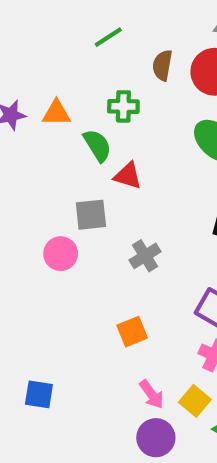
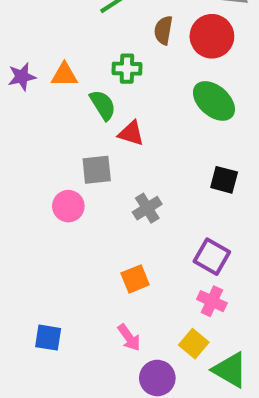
pink arrow: (152, 394) -> (129, 338), moved

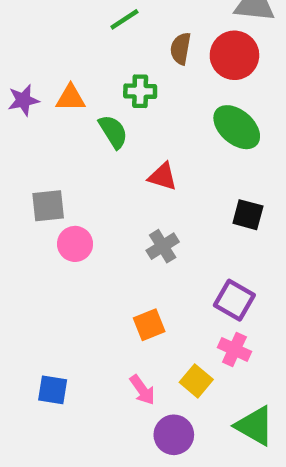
red triangle: (131, 133) -> (163, 177), moved
gray square: (97, 170) -> (48, 206), moved
yellow square: (194, 344) -> (196, 381), moved

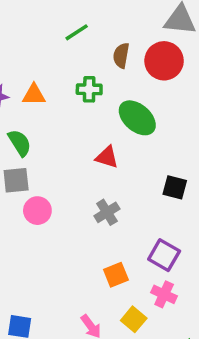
green ellipse: (237, 127) -> (137, 118), moved
green semicircle: (113, 132) -> (20, 143), moved
orange square: (149, 325) -> (116, 275), moved

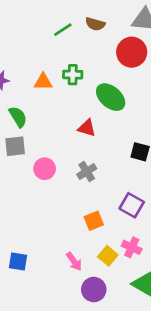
brown semicircle: (121, 55) -> (95, 24), moved, turned -84
orange triangle: (34, 95) -> (43, 82), moved
pink circle: (37, 211) -> (45, 169), moved
pink cross: (164, 294) -> (132, 247), moved

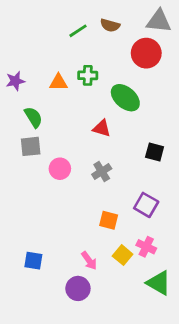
orange square: (94, 221) -> (109, 220), turned 36
purple circle: (94, 290) -> (78, 288), moved

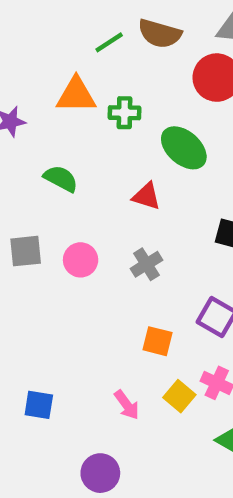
brown semicircle: (110, 25) -> (160, 34), size x1.4
orange triangle: (58, 82) -> (76, 95), moved, size x1.4
green semicircle: (33, 117) -> (61, 179), moved, turned -30
gray square: (31, 146) -> (26, 251), moved
purple circle: (78, 288) -> (100, 473), moved

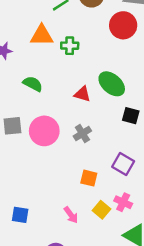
green ellipse: (184, 148) -> (112, 84), moved
pink circle: (81, 260) -> (44, 131), size x1.5

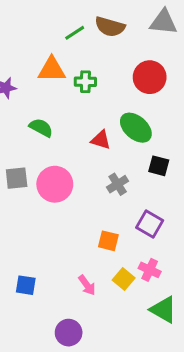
red circle: (123, 25) -> (150, 77), moved
gray cross: (82, 133) -> (118, 184), moved

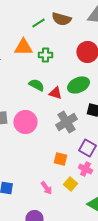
green semicircle: (41, 128) -> (36, 85), moved
green ellipse: (136, 128) -> (78, 85), turned -65
gray cross: (118, 184) -> (66, 122), size x1.5
pink cross: (150, 270) -> (85, 169), moved

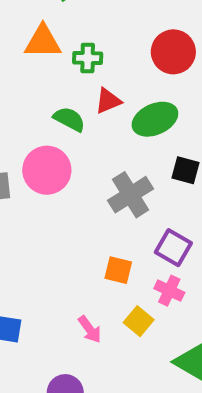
red triangle: (55, 93) -> (108, 101), moved, turned -40
pink circle: (25, 122) -> (47, 170), moved

